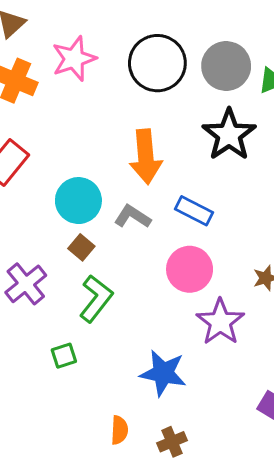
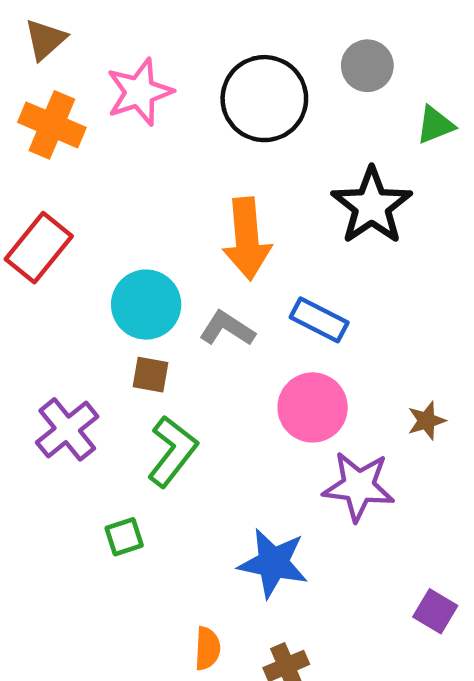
gray circle: (226, 66) -> (367, 66), moved, size x0.7
brown square: (81, 247) -> (150, 375), turned -30
purple star: (220, 322) -> (359, 486), turned -30

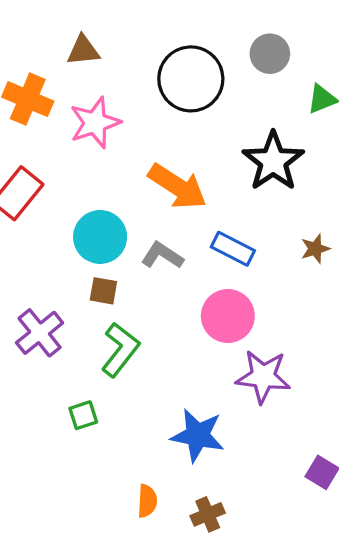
brown triangle: (45, 39) -> (83, 50), moved, turned 36
pink star: (139, 92) -> (95, 123), moved
orange arrow: (247, 239) -> (177, 187), turned -52
brown star: (426, 421) -> (315, 249), moved

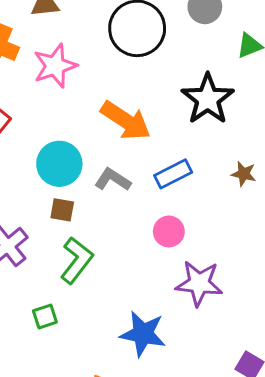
blue rectangle: (233, 249) -> (173, 174), turned -54
brown star: (315, 249) -> (244, 174), turned 30
pink circle: (228, 316) -> (169, 231), size x0.7

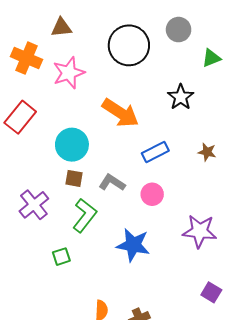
black star: (208, 99) -> (181, 97), size x0.7
gray L-shape: (113, 180) -> (112, 183), moved
purple star: (199, 283) -> (200, 231), moved
blue star: (143, 334) -> (133, 245), moved

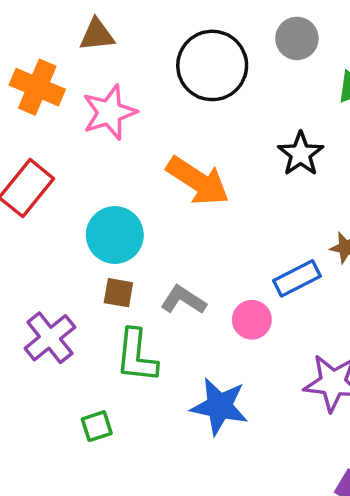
blue rectangle: (155, 152) -> (297, 278), moved
green L-shape: (85, 215) -> (136, 356), turned 148

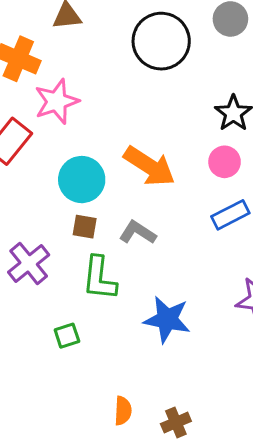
pink star: (109, 112) -> (57, 101), moved
orange arrow: (198, 181) -> (149, 166), moved
pink circle: (252, 320) -> (225, 162), moved

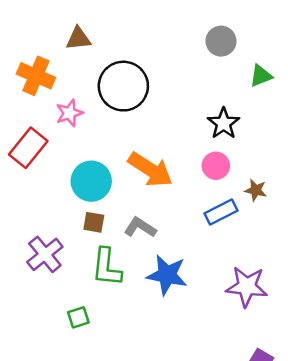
black circle: (161, 41) -> (123, 86), moved
pink star: (57, 101) -> (69, 113), size x0.7
blue star: (167, 319) -> (167, 275), moved

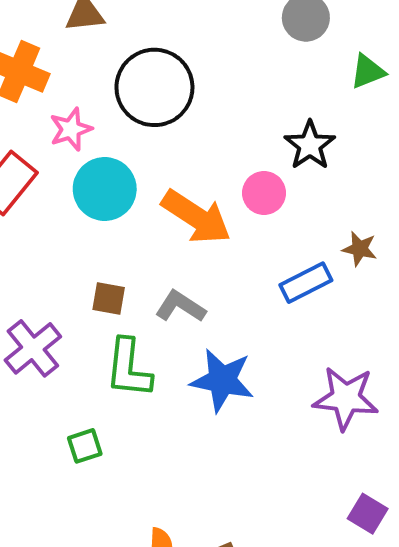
pink circle: (216, 166) -> (264, 193), moved
cyan circle: (91, 181) -> (105, 189), moved

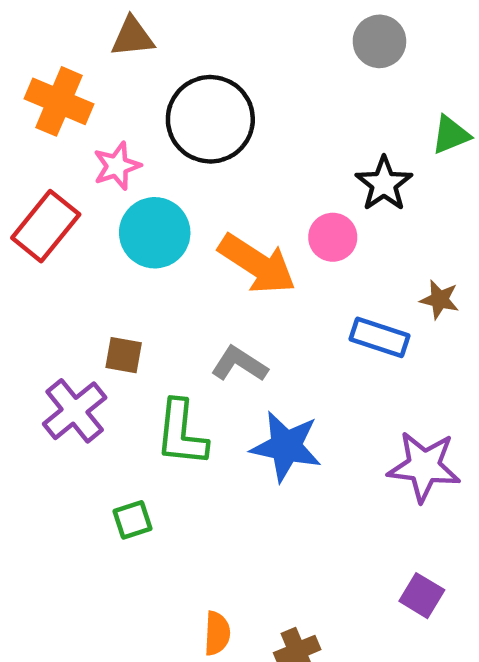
green triangle: (368, 71) -> (451, 135), moved
blue rectangle: (306, 283) -> (379, 337), turned 45
brown square: (109, 299) -> (124, 355), moved
purple square: (368, 514) -> (422, 596), moved

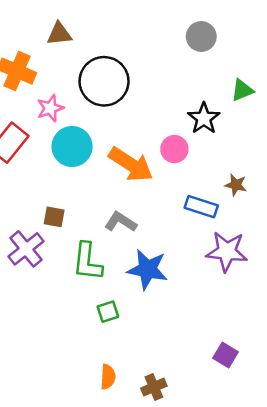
purple star: (424, 466) -> (227, 251), moved
green square: (132, 520) -> (108, 312), moved

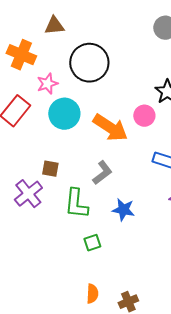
gray L-shape: (121, 222) -> (102, 173), turned 110
blue star: (148, 269) -> (123, 210), size x0.7

